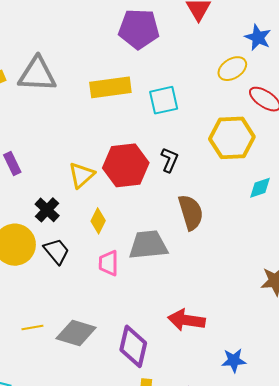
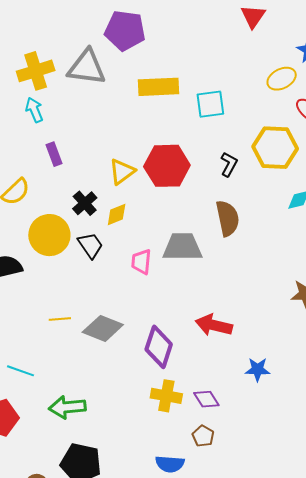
purple pentagon: (139, 29) -> (125, 31), moved
black L-shape: (169, 160) -> (229, 164), moved
yellow diamond: (98, 221) -> (117, 215), moved, turned 35

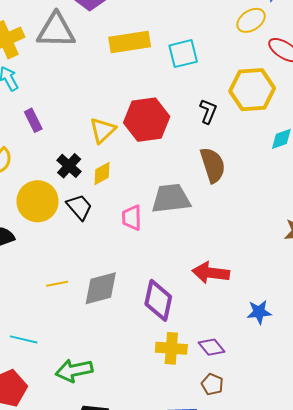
gray diamond: (103, 328) -> (101, 288), turned -30

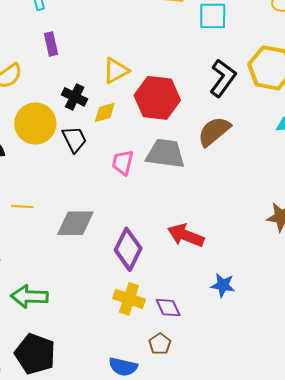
black L-shape: (208, 111) -> (223, 78), size x1.5
red hexagon: (147, 120) -> (157, 98), moved
brown semicircle: (213, 165) -> (214, 131), turned -126
black cross: (69, 166) -> (75, 97), turned -30
yellow line: (57, 284) -> (22, 206), moved

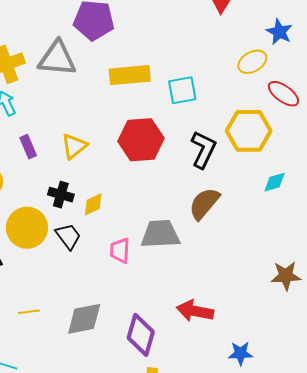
yellow triangle: (116, 71) -> (74, 146), moved
red hexagon: (157, 98) -> (141, 140), moved

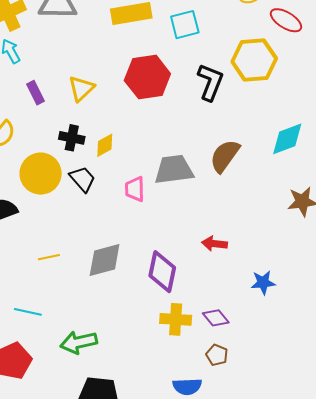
cyan diamond: (275, 182) -> (287, 139), moved, size x1.5
brown semicircle: (204, 204) -> (225, 156), moved
red arrow: (195, 311) -> (214, 244), size x0.7

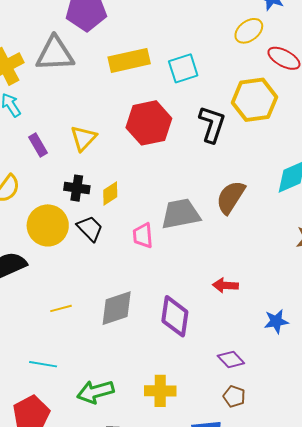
yellow cross: (176, 319) -> (160, 391), moved

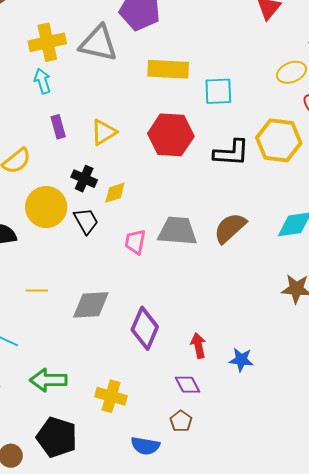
black L-shape: (212, 124) -> (231, 153), turned 60
red arrow: (225, 285) -> (198, 346), moved, turned 60

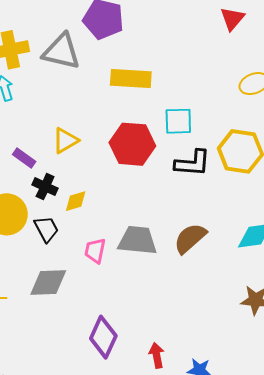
cyan square: (218, 91) -> (178, 121), moved
purple rectangle: (58, 127) -> (24, 158), moved, turned -40
gray diamond: (91, 305) -> (48, 283), moved

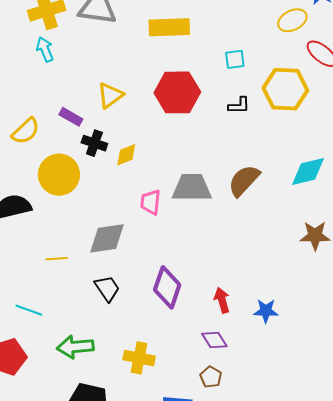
cyan square: (178, 121) -> (235, 59), moved, size x0.7
black L-shape: (193, 163) -> (239, 105), size x0.6
black trapezoid: (46, 229) -> (107, 288), moved

